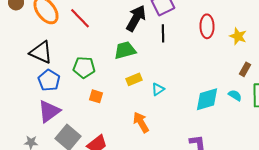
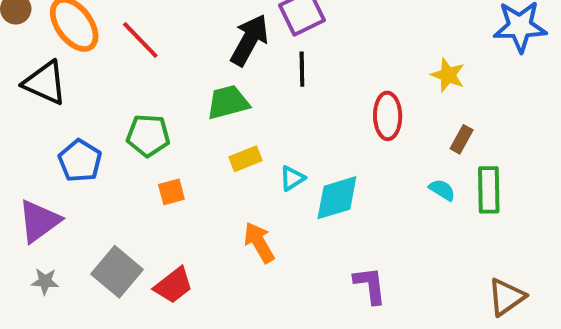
red ellipse: (207, 26) -> (388, 116), moved
black triangle: (41, 52) -> (45, 83), moved
orange square: (96, 96) -> (171, 192), turned -32
cyan diamond: (207, 99) -> (337, 198), moved
purple triangle: (49, 111) -> (39, 221), moved

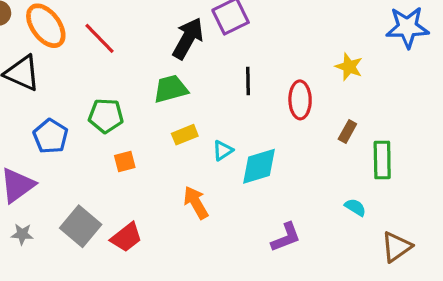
black line: (302, 69) -> (248, 81), moved
brown rectangle: (462, 139) -> (347, 131), moved
cyan semicircle: (442, 190) -> (355, 207), moved
purple L-shape: (370, 285) -> (286, 237), turned 76

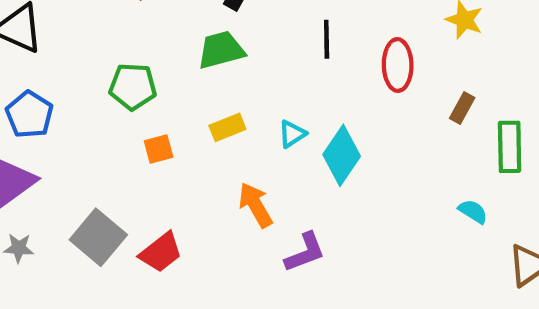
yellow rectangle: (185, 135) -> (227, 127), moved
blue pentagon: (51, 136) -> (29, 115), moved
cyan diamond: (259, 166) -> (342, 155), turned -39
purple L-shape: (286, 237) -> (305, 252), moved

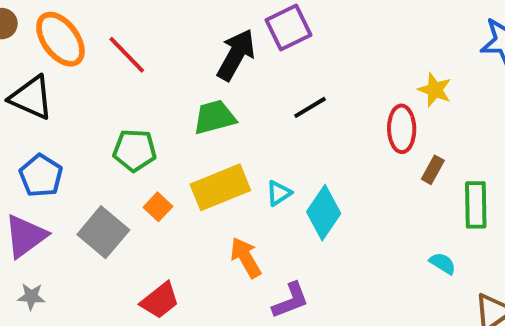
black line: (327, 39) -> (310, 107), turned 60
red ellipse: (398, 65) -> (402, 129), moved
yellow rectangle: (227, 127) -> (220, 187), size x1.8
orange square: (159, 149) -> (158, 207), turned -32
gray square: (98, 237) -> (103, 232), moved

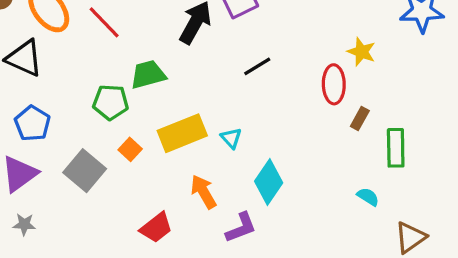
green trapezoid: (214, 117) -> (148, 75), moved
cyan triangle: (279, 193) -> (231, 138), turned -40
cyan diamond: (324, 213) -> (269, 182), moved
red trapezoid: (160, 300) -> (156, 228), moved

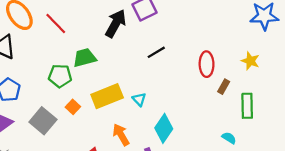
yellow star: (361, 52) -> (250, 61), moved

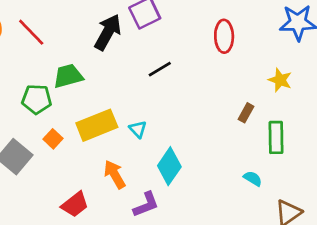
red ellipse: (207, 64) -> (224, 36), moved

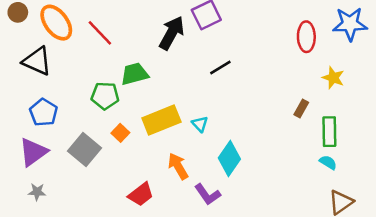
red ellipse: (224, 36) -> (306, 37), moved
cyan semicircle: (253, 179) -> (328, 162), moved
purple L-shape: (146, 205) -> (208, 194), turned 76

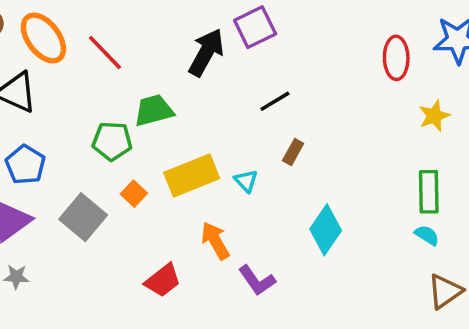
yellow star: (333, 78) -> (434, 116), turned 30
brown rectangle: (301, 108) -> (293, 152), moved
cyan diamond: (229, 159) -> (326, 230), moved

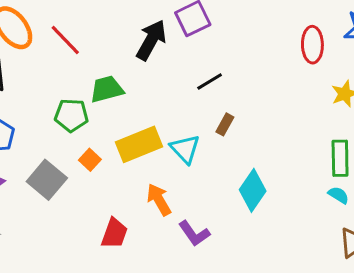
cyan triangle: (246, 181) -> (185, 149), size x1.5
red trapezoid: (163, 280) -> (114, 233), turned -32

